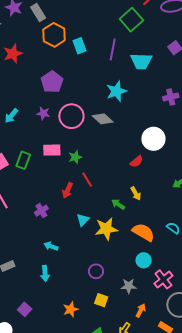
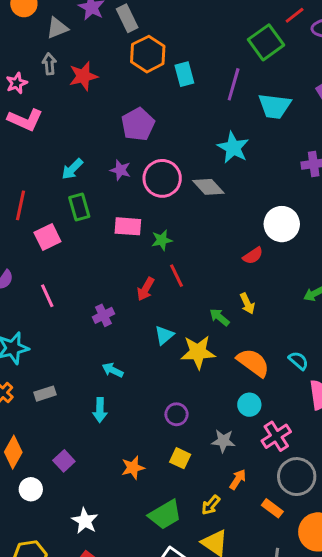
cyan star: (116, 91) -> (233, 148), turned -30
green rectangle: (23, 160) -> (79, 207), moved, turned -42

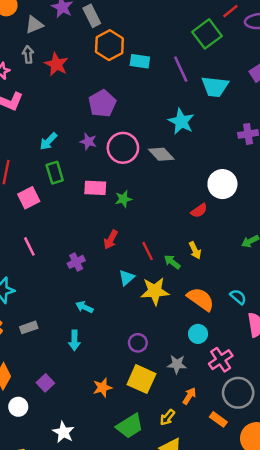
cyan rectangle: (184, 74) -> (140, 61), turned -66
red star: (83, 76) -> (56, 64), turned -30
purple line: (234, 84) -> (181, 69), turned -40
red line: (176, 276) -> (148, 251), moved
yellow square: (180, 458) -> (141, 379), size x1.6

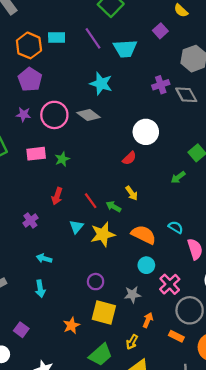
orange hexagon: (109, 45) -> (29, 45), moved

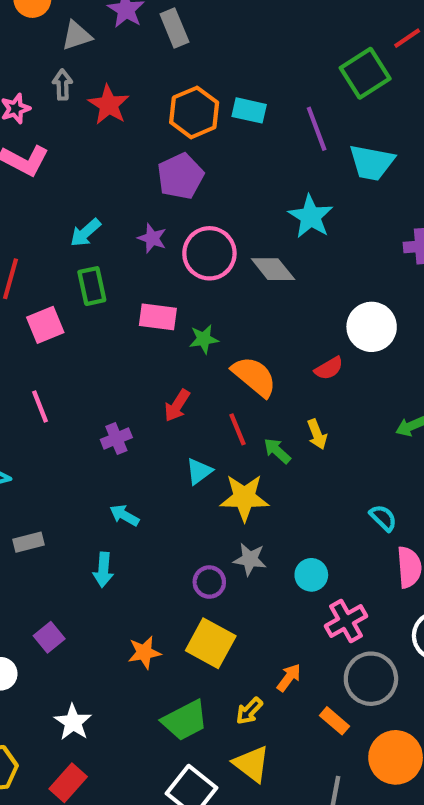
orange semicircle: (144, 235) -> (254, 376), moved
gray star: (132, 295) -> (250, 559), moved

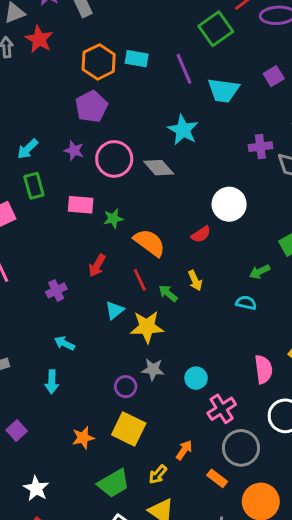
red star: (109, 105) -> (39, 39), moved
cyan semicircle: (383, 518) -> (246, 303), moved, turned -30

